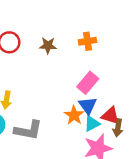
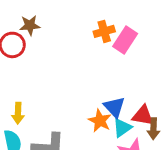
brown star: (48, 45) -> (30, 25), moved
pink rectangle: (88, 83) -> (125, 40), moved

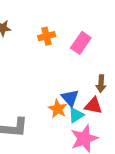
orange cross: (104, 31) -> (47, 36), moved
brown arrow: (153, 129) -> (101, 84), moved

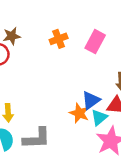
blue triangle: (70, 98) -> (91, 100), turned 42

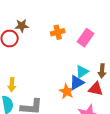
cyan triangle: (99, 117) -> (82, 72), moved

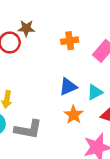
blue triangle: (77, 83) -> (68, 87), moved

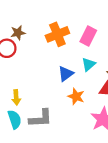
orange cross: (70, 41) -> (57, 34), size x1.5
cyan triangle: (95, 92) -> (89, 64), moved

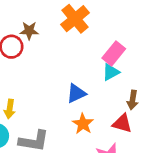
orange cross: (57, 34) -> (75, 19), moved, turned -30
cyan triangle: (89, 64) -> (111, 72), moved

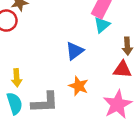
orange star: (83, 124) -> (79, 86), moved

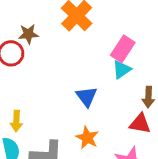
blue triangle: (75, 51) -> (87, 96), turned -36

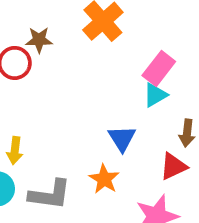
blue triangle: (87, 96) -> (122, 138), moved
red triangle: (140, 124) -> (173, 166), turned -40

